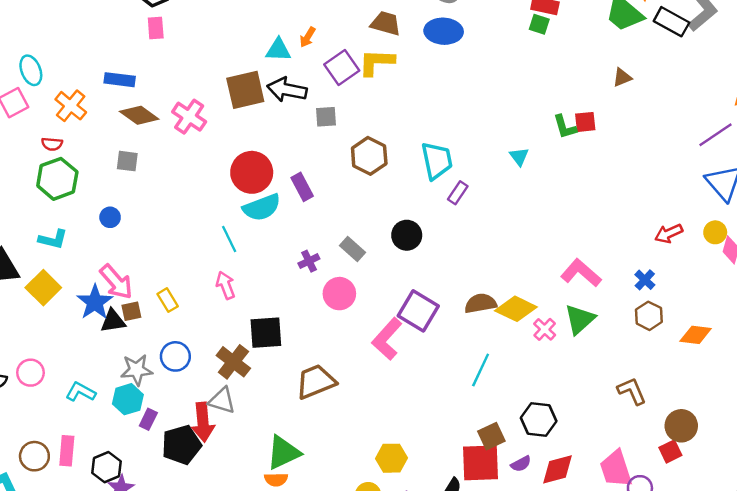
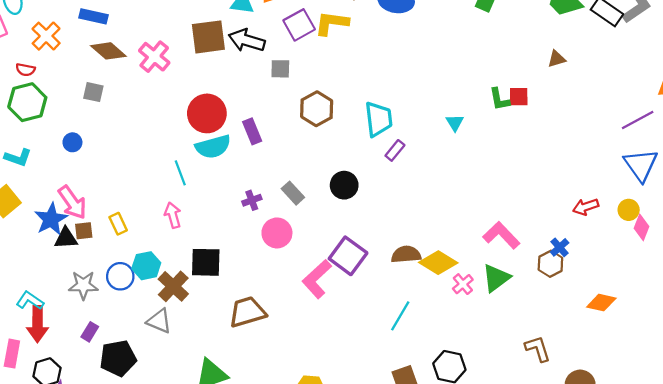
brown hexagon: (649, 316) -> (550, 264), moved
cyan hexagon: (128, 399) -> (146, 266), moved
red arrow: (203, 422) -> (38, 324), moved

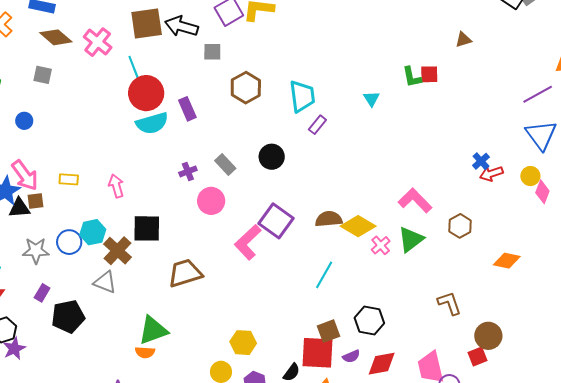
cyan line: (180, 173) -> (134, 67), moved
yellow rectangle: (118, 224) -> (69, 179), moved, turned -60
blue cross: (560, 247) -> (481, 161), moved

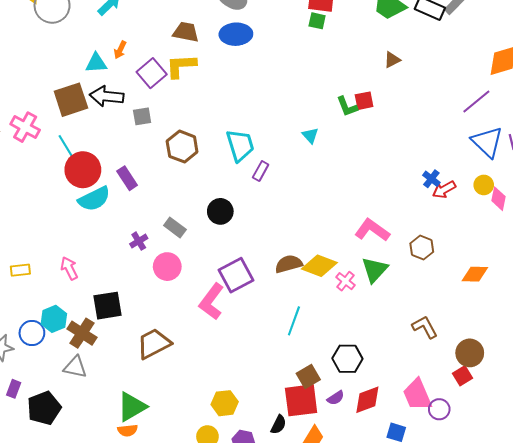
purple square: (276, 221) -> (236, 275), turned 36

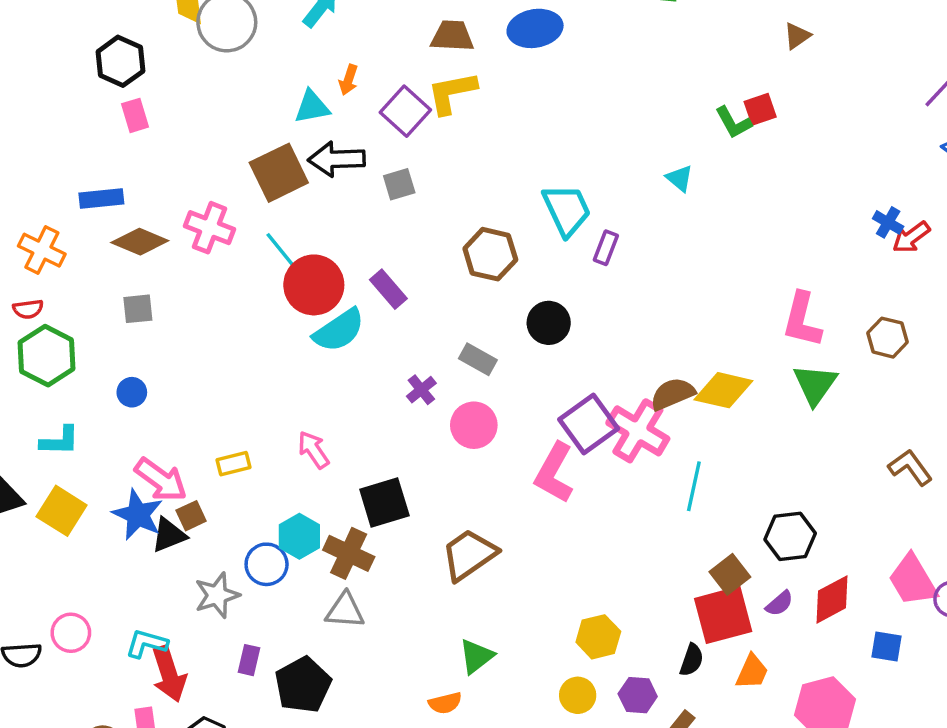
brown hexagon: (182, 147) -> (490, 254), moved
pink L-shape: (372, 230) -> (802, 320), turned -104
pink cross: (345, 281) -> (638, 431), moved, size x1.8
green triangle: (132, 407) -> (476, 656), moved, size x0.7

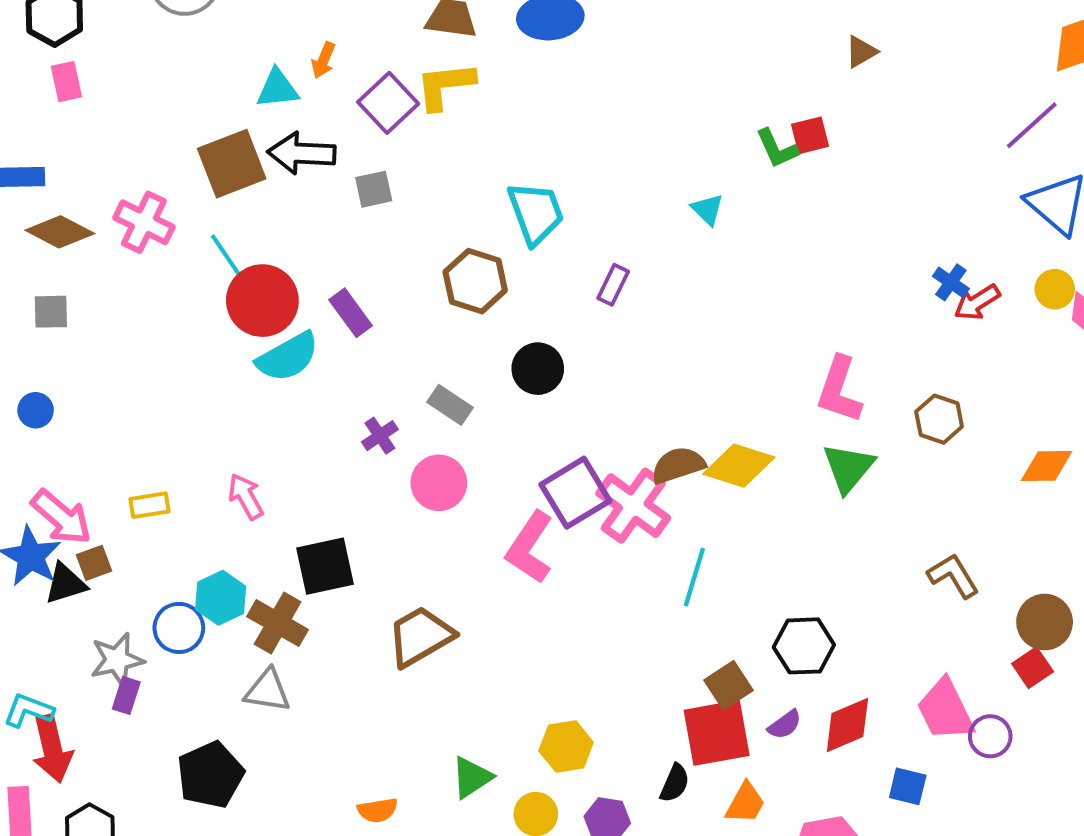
cyan trapezoid: (567, 210) -> (536, 213), moved
green triangle: (476, 656) -> (472, 777), moved
purple rectangle: (249, 660) -> (126, 695), moved

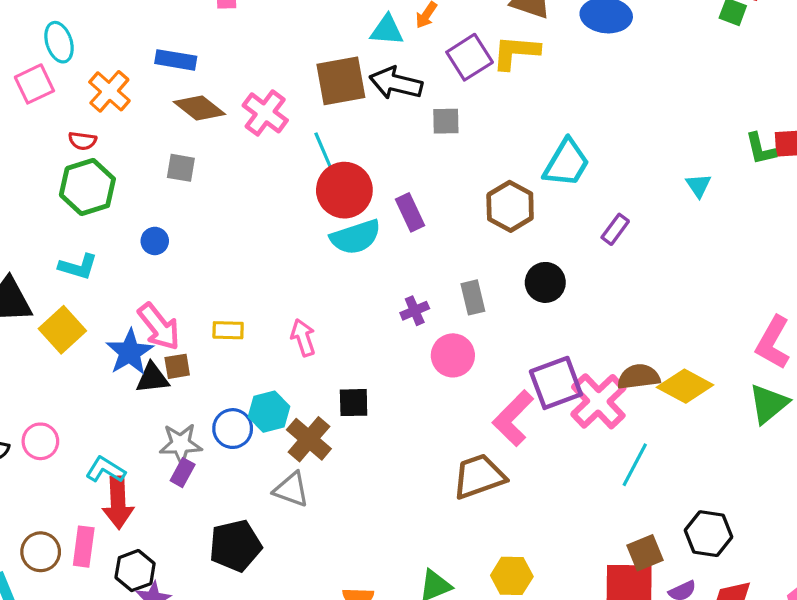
cyan trapezoid: (536, 213) -> (566, 163), turned 40
gray rectangle: (450, 405) -> (473, 297), turned 32
black square: (325, 566) -> (354, 403), size x0.7
brown trapezoid: (420, 636) -> (479, 476), moved

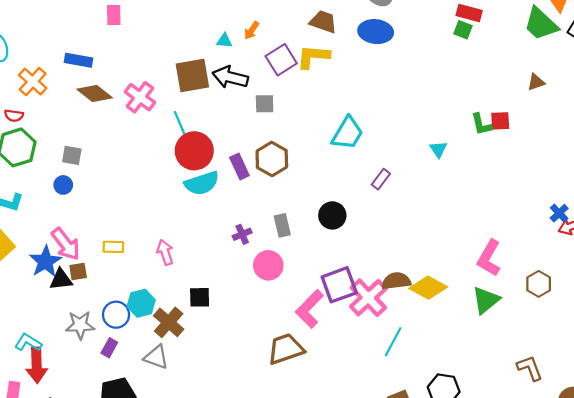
cyan triangle: (387, 30) -> (224, 41), size x0.7
gray square: (181, 168) -> (72, 155), moved
brown hexagon: (510, 206) -> (272, 159), moved
purple rectangle: (183, 473) -> (109, 348), moved

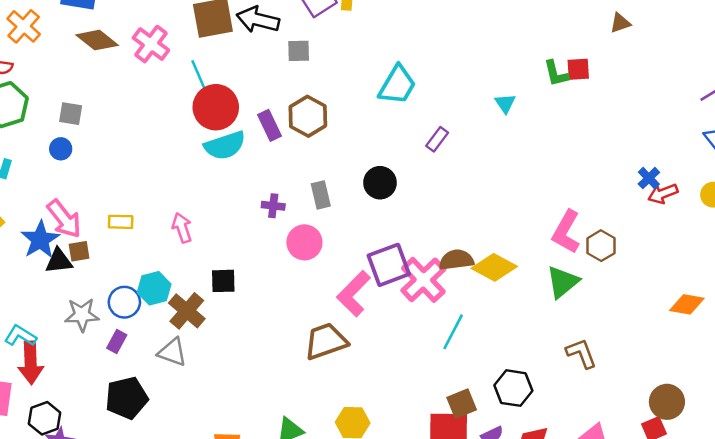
purple cross: (242, 234) -> (273, 206), turned 30
brown hexagon: (539, 284) -> (601, 246), moved
brown L-shape: (530, 368) -> (581, 353), moved

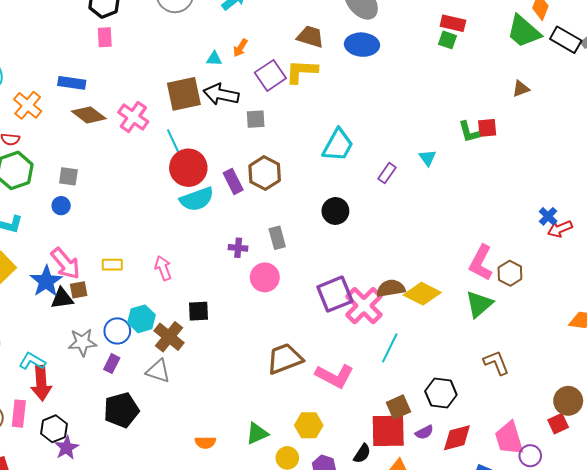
purple rectangle: (437, 139) -> (387, 173), moved
black circle: (380, 183) -> (335, 211), moved
pink L-shape: (354, 294) -> (335, 376), moved, turned -105

